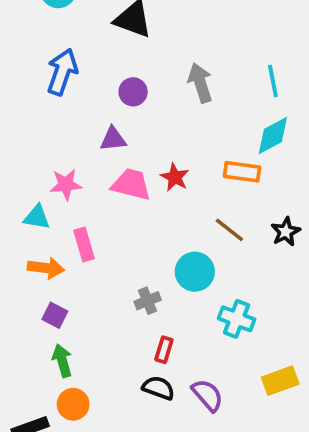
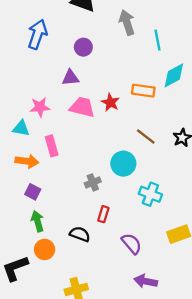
cyan line: (273, 81) -> (157, 40), moved
gray arrow: (200, 83) -> (127, 22), moved
orange rectangle: (242, 172) -> (143, 91), moved
black semicircle: (158, 388) -> (80, 234), moved

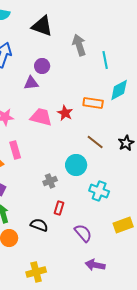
purple triangle: (70, 78) -> (31, 83), moved

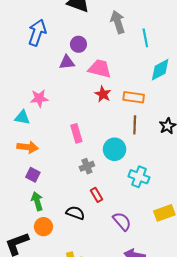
orange rectangle: (93, 103) -> (134, 97), moved
pink trapezoid: (41, 117) -> (100, 69), moved
brown line: (95, 142) -> (135, 125), turned 54
pink rectangle: (15, 150) -> (76, 133), moved
red rectangle: (59, 208) -> (97, 195), turned -48

